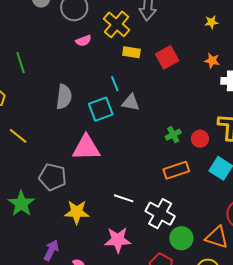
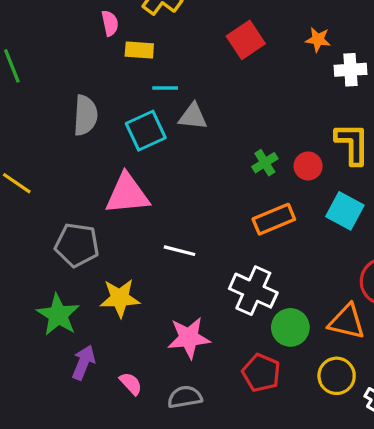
pink semicircle: (83, 41) -> (110, 23), turned -77
yellow rectangle: (131, 52) -> (139, 50), moved
cyan line: (115, 84) -> (165, 88), turned -63
white line: (124, 198) -> (179, 251), moved
green star: (21, 204) -> (58, 315), moved

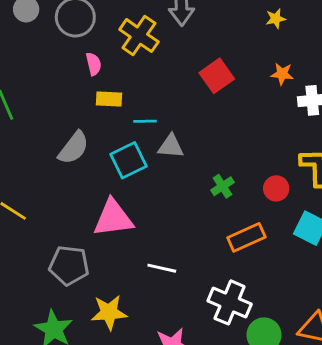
yellow rectangle: (139, 50) -> (109, 99), moved
gray semicircle: (85, 115) -> (73, 148), turned 36
green cross: (265, 163) -> (222, 186), moved

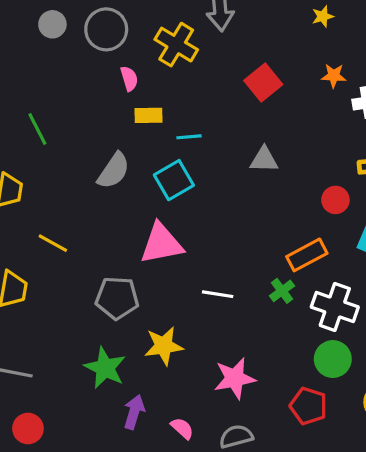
gray triangle: (171, 146) -> (264, 160), moved
green cross: (222, 186) -> (282, 291), moved
white cross: (230, 302) -> (335, 307), moved

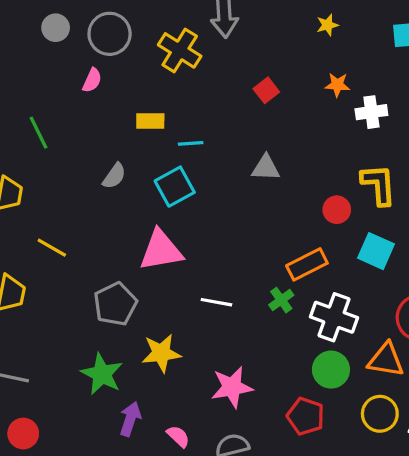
pink semicircle: (129, 79) -> (92, 80), moved, turned 40
red square: (263, 83) -> (266, 90), size x0.7
gray semicircle: (114, 171) -> (114, 176), size x0.7
gray pentagon: (117, 298) -> (115, 304), turned -30

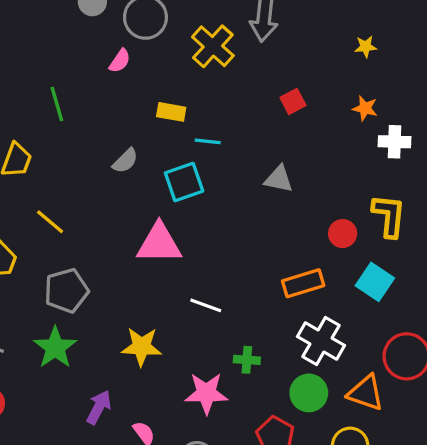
green cross: (281, 300) -> (247, 360), moved, turned 30
gray pentagon: (115, 304) -> (66, 291), moved
green star: (102, 374) -> (55, 348), moved

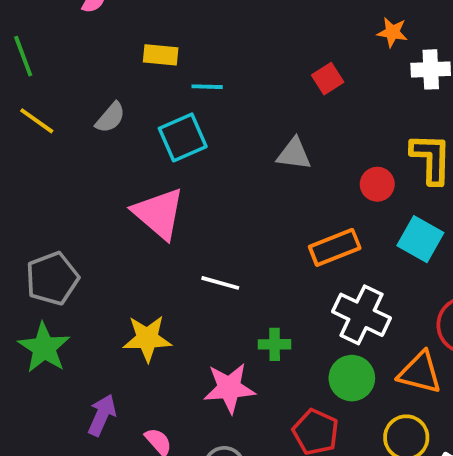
red square: (293, 101) -> (328, 79), moved
gray triangle: (279, 179) -> (294, 154), moved
yellow line: (50, 222) -> (37, 121), moved
pink triangle: (159, 244) -> (159, 213), turned 45

